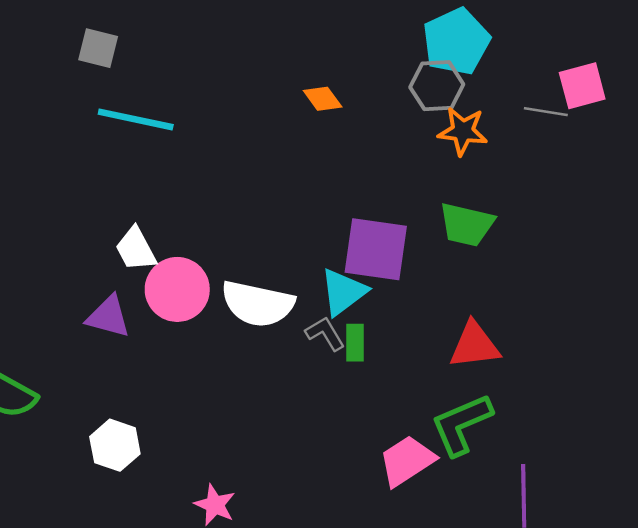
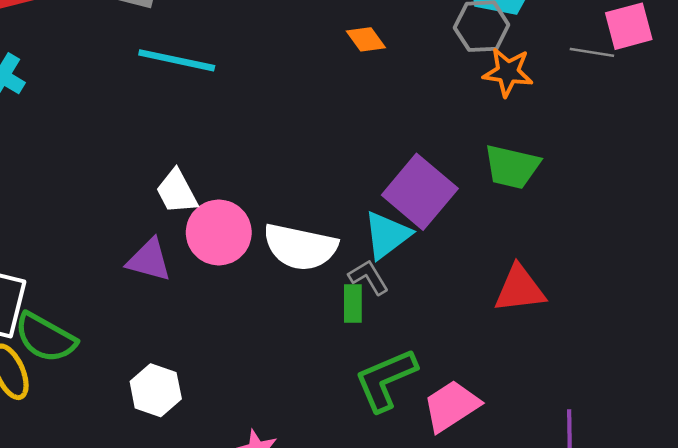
purple square: (376, 249) -> (420, 192), turned 32
green rectangle: (355, 343) -> (353, 303), moved
green L-shape: (461, 424) -> (386, 380), moved

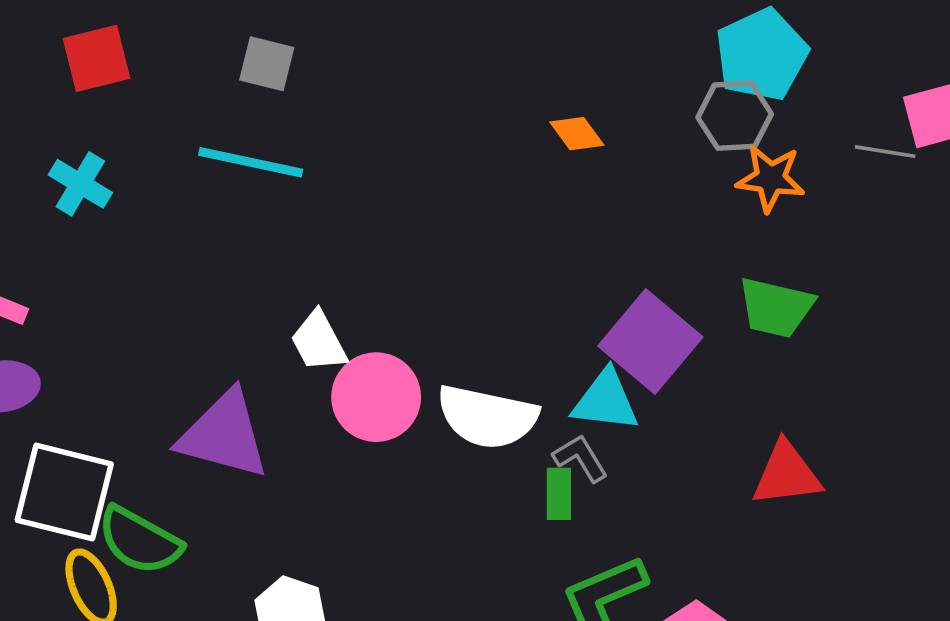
cyan line: (177, 60) -> (251, 162), moved
cyan triangle: (387, 235) -> (606, 401), turned 44
purple triangle: (149, 260) -> (224, 435), moved, size x1.5

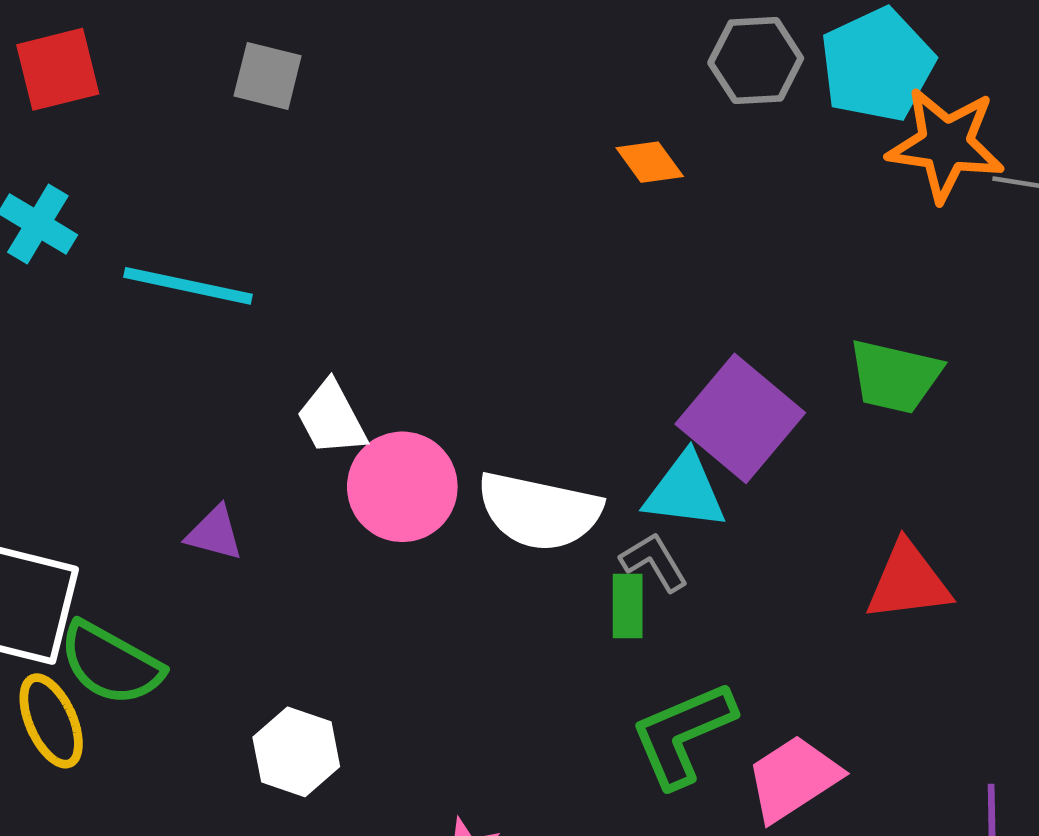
gray hexagon: (735, 116) -> (756, 61), moved
cyan line: (251, 162) -> (188, 286), moved
orange star: (770, 178) -> (946, 144), moved, size x1.4
purple triangle: (224, 435) -> (215, 533), size x0.5

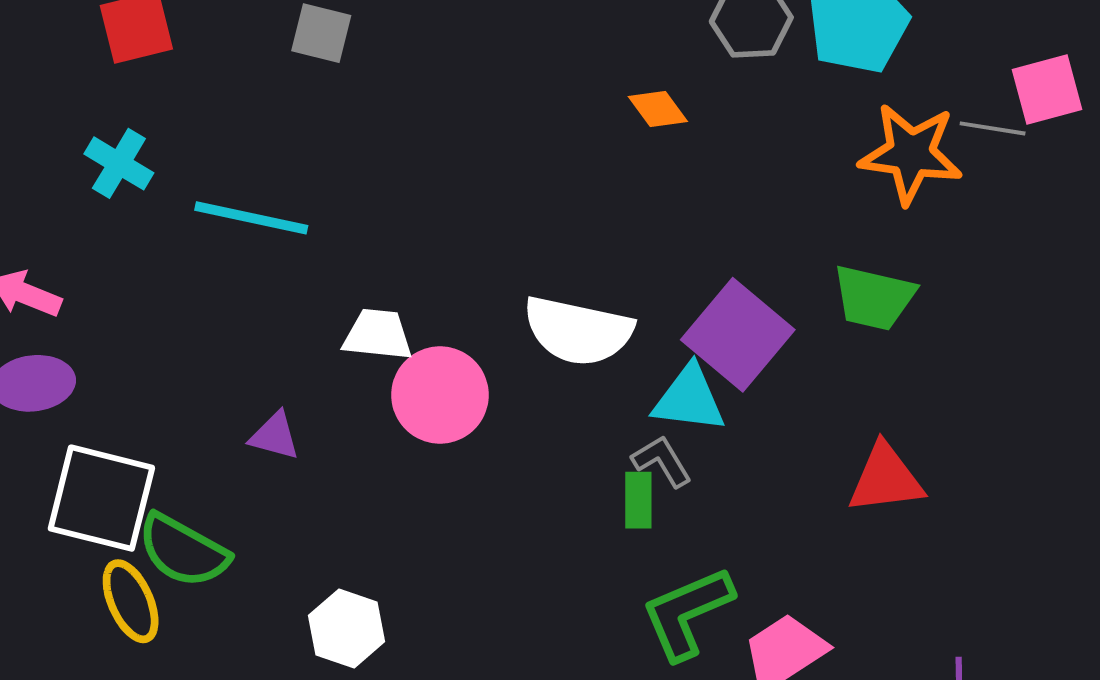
orange star: (946, 144) -> (911, 154), moved
white trapezoid: (332, 418) -> (378, 335), turned 124
white semicircle: (539, 511) -> (578, 331), moved

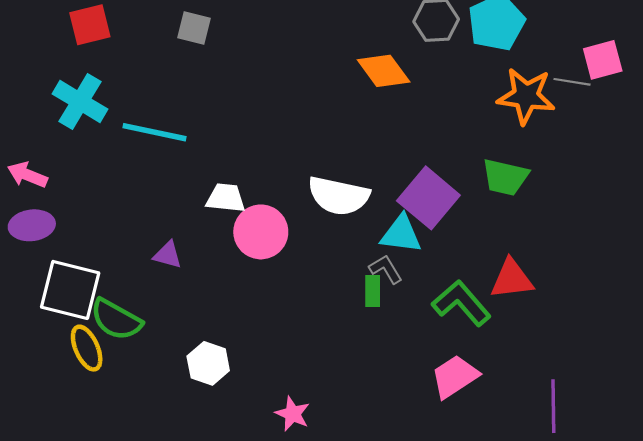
orange diamond: (658, 109) -> (384, 71), size x1.6
cyan cross: (119, 163) -> (80, 101), size x1.4
green L-shape: (687, 613) -> (461, 303), moved, turned 72

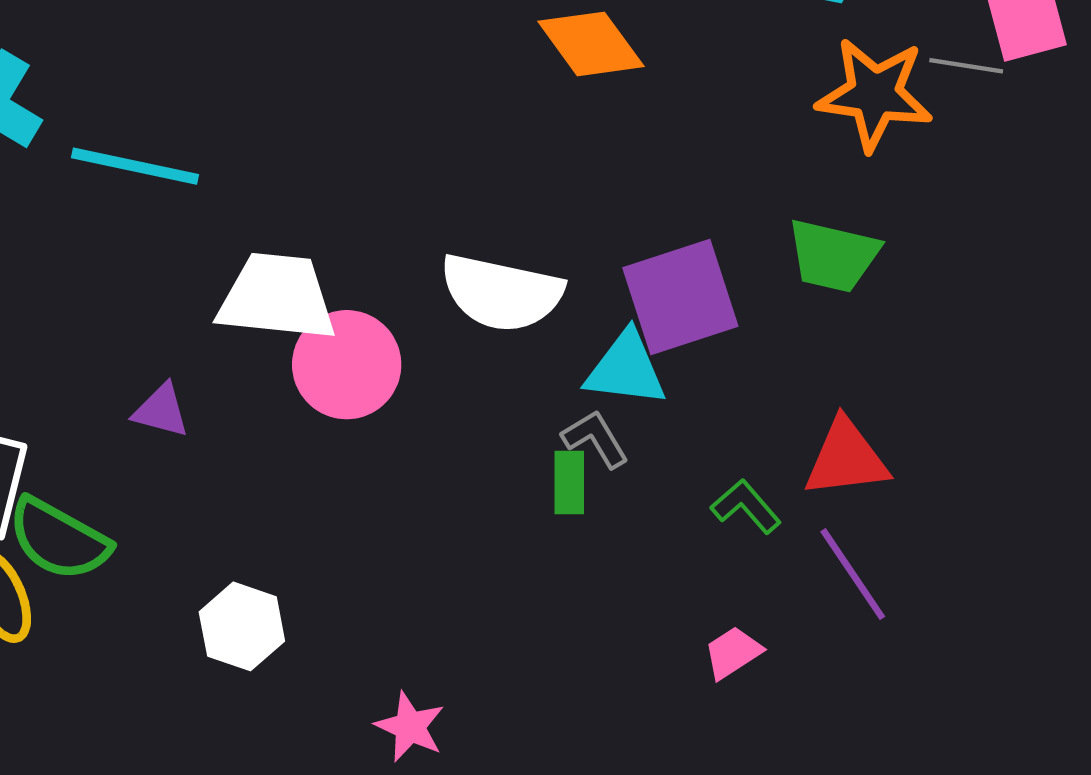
white trapezoid: (226, 198) -> (277, 297), size x1.5
purple square: (428, 198) -> (680, 297), turned 32
green L-shape: (461, 303) -> (746, 506), size x0.6
pink trapezoid: (455, 377) -> (733, 653), size x0.6
purple line: (553, 406) -> (853, 574), moved, turned -33

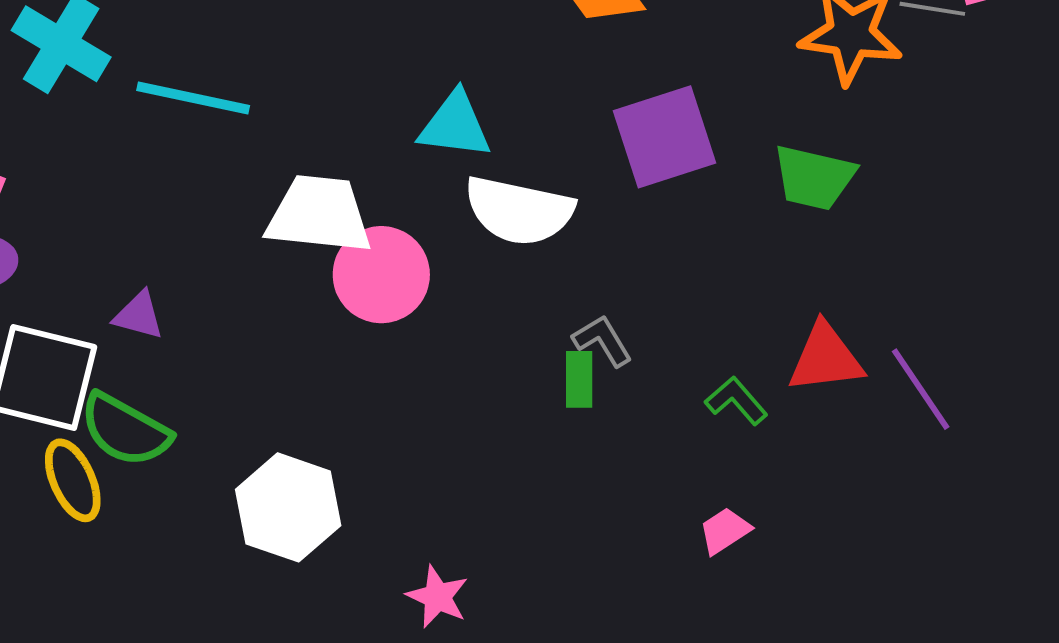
purple square: (680, 297) -> (665, 137), moved
cyan triangle: (626, 369) -> (455, 125), moved
purple triangle: (161, 410) -> (139, 315), moved
purple line: (853, 574) -> (921, 389), moved
white hexagon: (242, 626) -> (288, 507), size x1.4

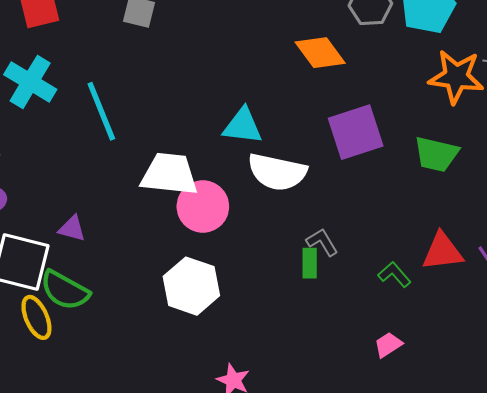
cyan line: (193, 98) -> (101, 111), turned 56
white hexagon: (288, 507) -> (191, 286), moved

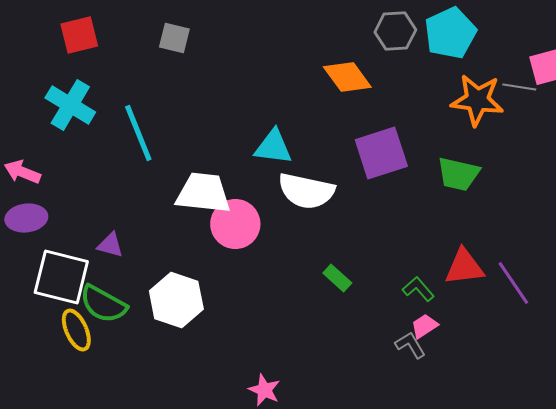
gray L-shape: (322, 242) -> (410, 345), moved
green rectangle: (310, 263) -> (337, 278), turned -48
white hexagon: (191, 286) -> (176, 300), moved
pink trapezoid: (388, 345) -> (424, 326), moved

